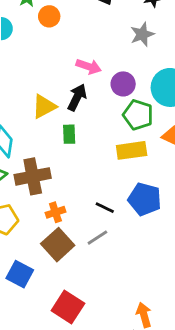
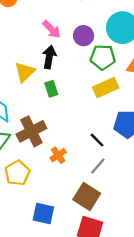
pink arrow: (89, 66) -> (52, 29), turned 42
black line: (105, 208) -> (97, 140), turned 35
brown square: (58, 245) -> (87, 196), moved

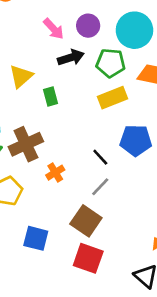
purple circle: (84, 36) -> (88, 26), moved
black arrow: (49, 57) -> (71, 57), moved, turned 60

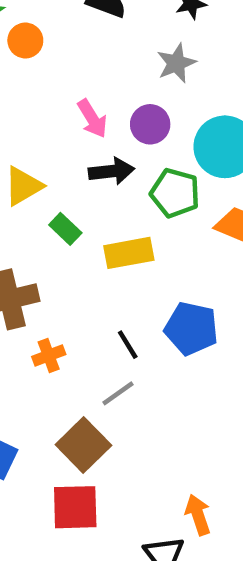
green rectangle: (51, 97) -> (65, 229), turned -42
yellow rectangle: (113, 98) -> (129, 253), moved
red square: (88, 258) -> (75, 507), turned -32

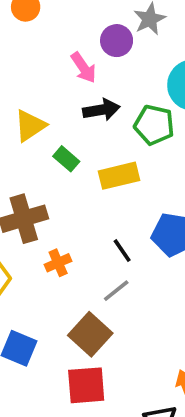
purple circle: (150, 124) -> (117, 41), moved

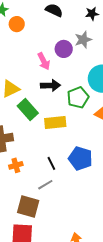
green pentagon: (154, 125) -> (78, 97), turned 30
green rectangle: (66, 159) -> (28, 109), size x1.5
brown square: (90, 334) -> (28, 207), turned -35

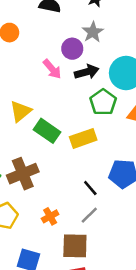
black arrow: (50, 85) -> (87, 72), moved
orange cross: (16, 165) -> (50, 216), moved

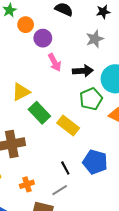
purple circle: (72, 49) -> (43, 38), moved
yellow rectangle: (83, 138) -> (68, 125), turned 45

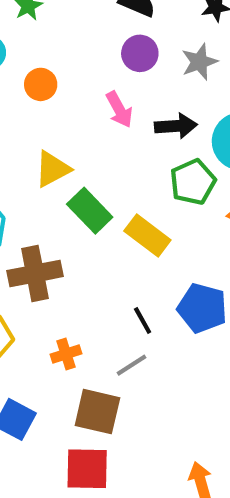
orange circle: (26, 25) -> (41, 84), moved
purple circle: (43, 38) -> (140, 53), moved

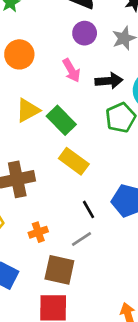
orange circle: (41, 84) -> (19, 54), size x1.4
green rectangle: (90, 211) -> (61, 120), moved
yellow rectangle: (147, 236) -> (74, 161), moved

